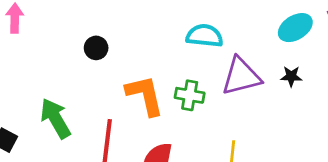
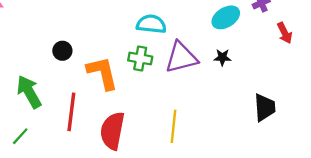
black circle: (96, 48) -> (62, 51), moved
green cross: (190, 95) -> (140, 59), moved

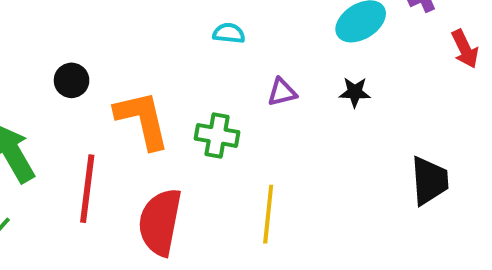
cyan semicircle: (151, 24) -> (229, 33), size x0.6
purple triangle: (181, 57) -> (282, 92), size x0.5
green cross: (140, 59) -> (217, 135), moved

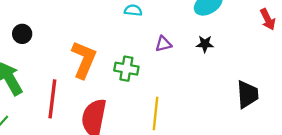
black circle: (72, 80) -> (22, 34), moved
orange L-shape: (142, 120) -> (84, 60), turned 36

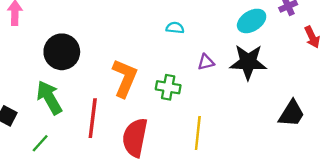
black circle: (22, 34) -> (62, 52), size x1.8
black star: (205, 44) -> (248, 62), size x2.0
black trapezoid: (247, 94) -> (292, 114), turned 36

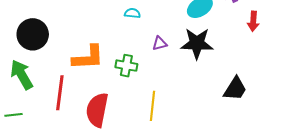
red arrow: (312, 37) -> (253, 21), turned 30
orange L-shape: (125, 78) -> (88, 58), turned 64
green line: (40, 143) -> (14, 115), turned 42

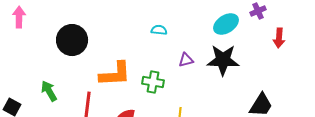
black circle: (33, 34) -> (72, 40), moved
green arrow: (22, 75) -> (49, 91), size x0.7

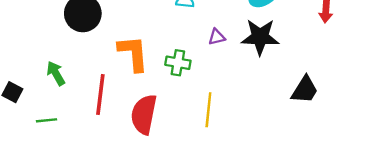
orange L-shape: (115, 74) -> (133, 53), turned -92

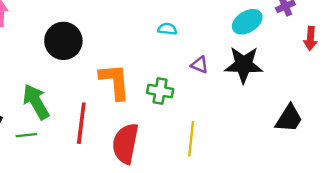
purple triangle: (217, 37) -> (199, 65), turned 36
green arrow: (56, 73) -> (36, 102), size x1.4
green line: (46, 120) -> (26, 135), moved

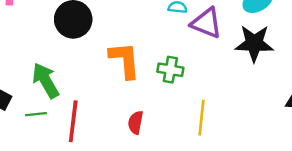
purple triangle: (199, 65) -> (206, 23), moved, size x1.8
red line: (81, 123) -> (73, 121), moved
red semicircle: (125, 144) -> (136, 122), size x0.6

